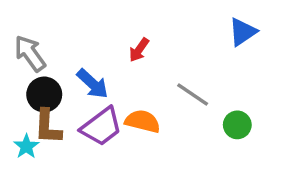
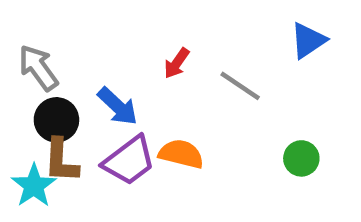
gray line: (193, 94) -> (240, 86), moved
cyan star: (26, 146) -> (34, 186), size x1.4

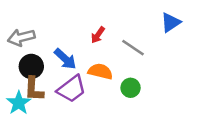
gray arrow: (38, 68) -> (21, 38), turned -68
orange semicircle: (181, 154) -> (100, 71), moved
green circle: (301, 158) -> (131, 88), moved

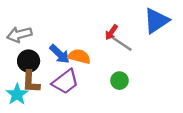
blue triangle: (171, 22) -> (156, 21), size x1.4
red arrow: (98, 35) -> (111, 32), moved
orange semicircle: (100, 71) -> (79, 56), moved

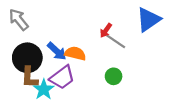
gray arrow: (19, 35) -> (19, 20), moved, turned 65
black circle: (29, 61) -> (27, 58), size x1.4
cyan star: (17, 94) -> (44, 89), moved

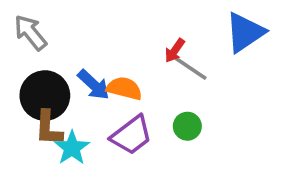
purple trapezoid: (62, 77) -> (131, 135), moved

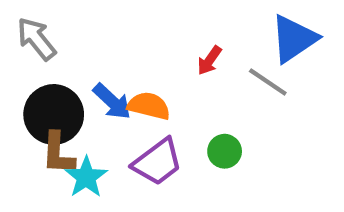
gray line: (191, 68) -> (268, 82), moved

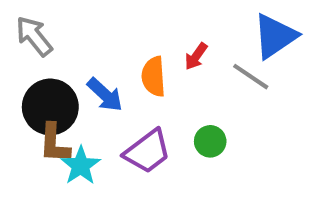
orange semicircle: (149, 106) -> (154, 77), moved, turned -108

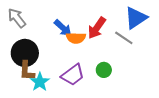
red arrow: (196, 56) -> (97, 28), size x1.6
orange semicircle: (154, 77) -> (76, 38), turned -84
blue arrow: (105, 95) -> (63, 28), moved

